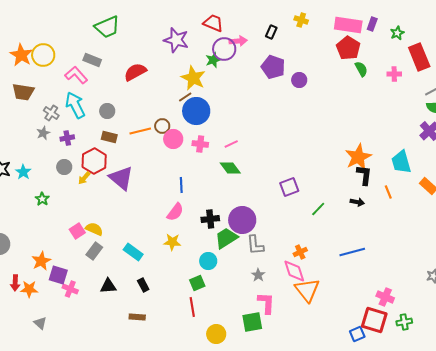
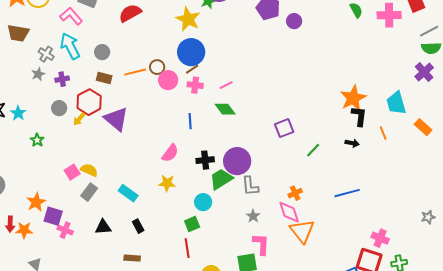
pink cross: (394, 74) -> (389, 15), size x1.6
brown line: (185, 97) -> (192, 69), moved
blue line: (181, 185) -> (190, 121), moved

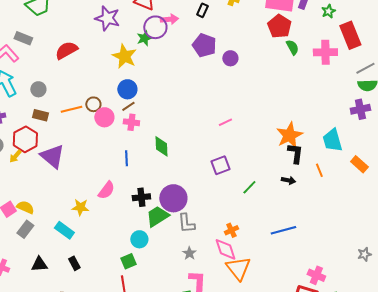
blue circle: (191, 52) -> (127, 89), size x0.7
purple cross: (424, 72) -> (360, 109), turned 30
pink line: (226, 85) -> (225, 122), moved
green diamond: (225, 109) -> (161, 146), turned 35
yellow star: (167, 183) -> (80, 207), moved

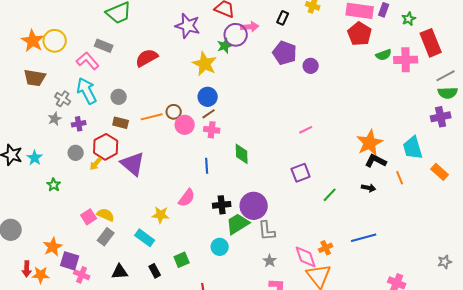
green semicircle: (292, 47) -> (384, 55), moved, turned 98
black L-shape: (295, 153) -> (376, 161), turned -70
orange cross: (231, 230) -> (326, 248), moved
green square: (128, 261) -> (182, 260), moved

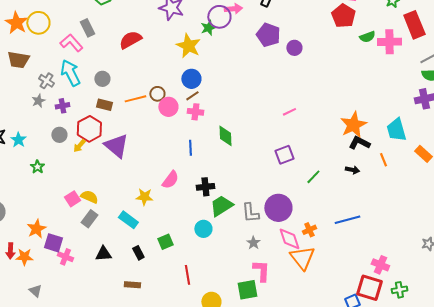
gray rectangle: (104, 46) -> (87, 28), turned 42
purple circle: (254, 206) -> (278, 208), moved

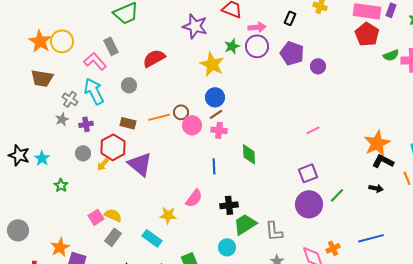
purple circle: (219, 17) -> (257, 46), moved
gray circle: (102, 79) -> (129, 85), moved
purple circle: (278, 208) -> (309, 204), moved

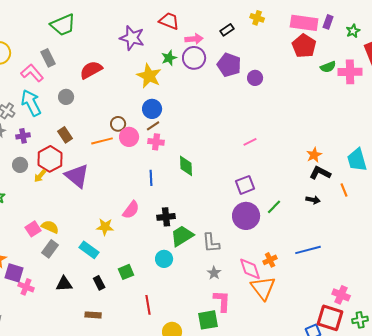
black rectangle: (290, 18) -> (227, 30), turned 32
orange line: (159, 117) -> (102, 141), moved
brown rectangle: (128, 123) -> (65, 135), turned 42
orange star: (377, 143) -> (314, 155), size x0.6

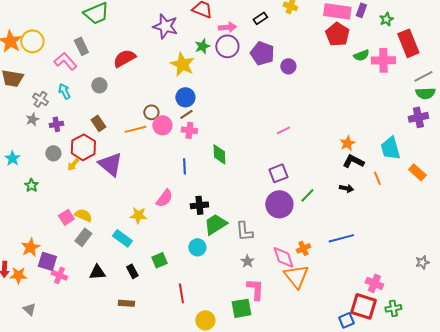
cyan arrow: (31, 103) -> (64, 91), size x0.6

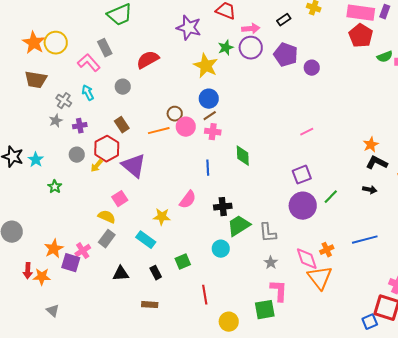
pink square: (66, 217) -> (120, 199), moved
pink cross: (59, 275) -> (83, 251), moved, turned 35

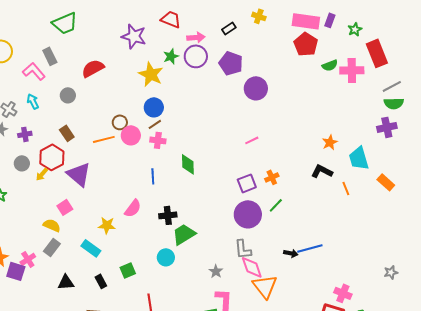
purple circle: (312, 68) -> (256, 88), moved, size x1.5
orange star: (371, 145) -> (330, 142), moved
black arrow: (370, 190) -> (291, 253), moved
gray L-shape: (268, 233) -> (243, 249), moved
orange cross: (327, 250) -> (272, 177), moved

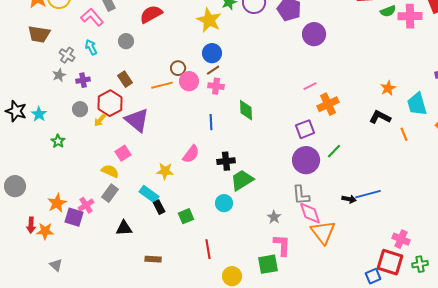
orange cross: (272, 177) -> (328, 104), moved, size x1.5
black rectangle: (101, 281) -> (159, 207), moved

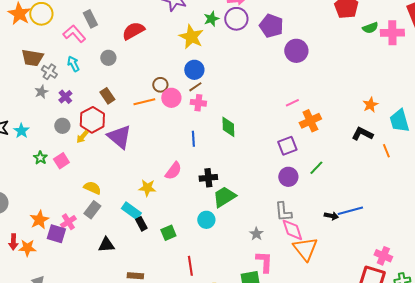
brown trapezoid: (39, 34) -> (32, 58), moved
purple cross: (83, 80) -> (65, 97), turned -32
pink square: (123, 153) -> (61, 161), moved
purple circle: (306, 160) -> (288, 177), size x0.7

